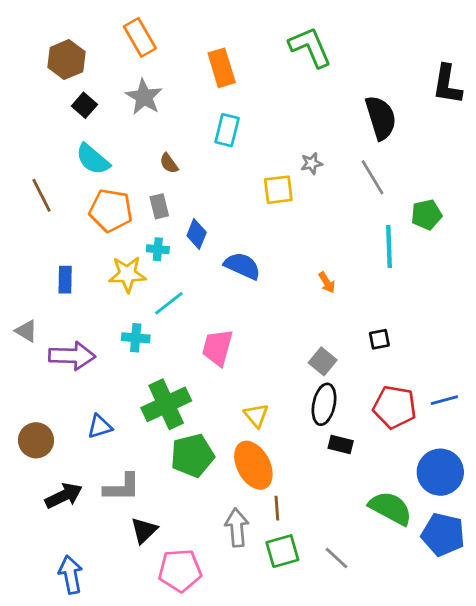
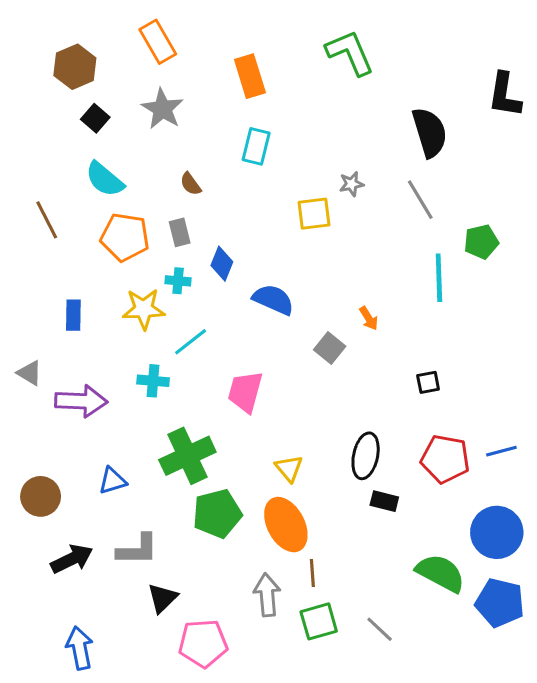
gray square: (323, 361) -> (330, 348), moved

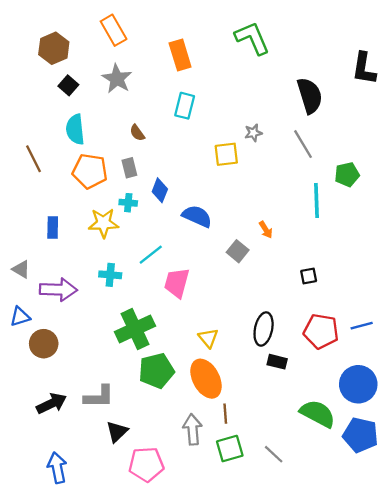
cyan semicircle: (105, 179) -> (75, 129), turned 44
cyan line: (191, 342) -> (151, 255), moved
blue triangle: (112, 481) -> (20, 317), moved
brown circle: (41, 496) -> (44, 344), moved

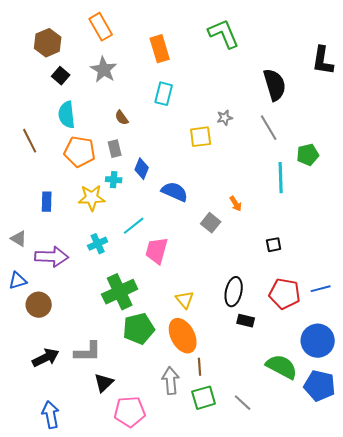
cyan cross: (110, 275) -> (98, 244), turned -30

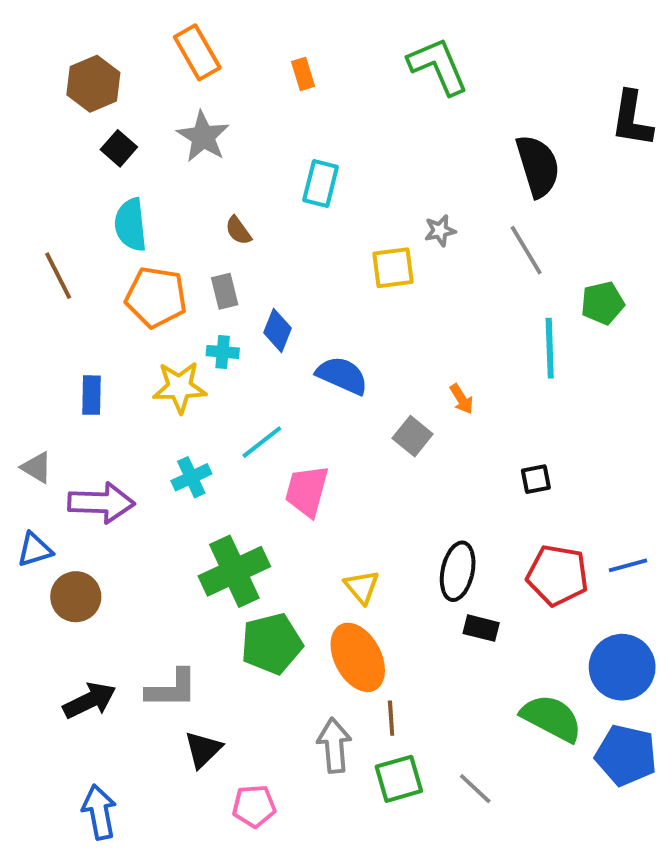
orange rectangle: (160, 49) -> (303, 74), moved, size x0.6
pink pentagon: (130, 412) -> (254, 806), size x0.7

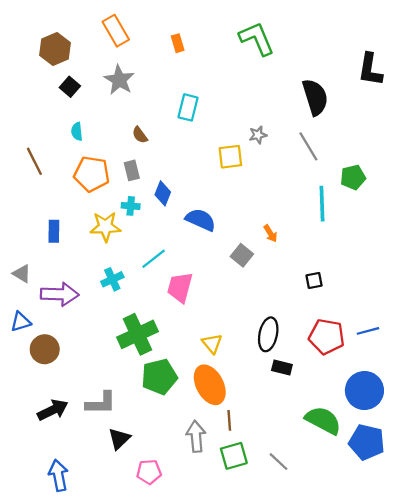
cyan semicircle: (131, 225) -> (77, 131), size x0.6

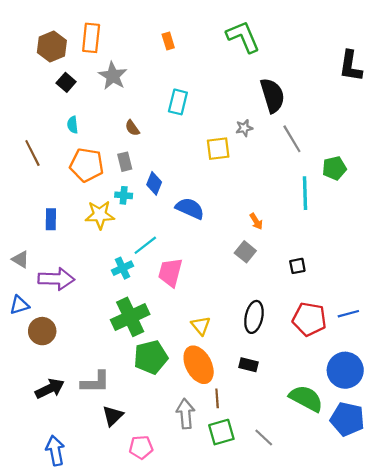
orange rectangle: (116, 31) -> (91, 38), moved, turned 36
black semicircle: (315, 97) -> (272, 95), moved
gray square: (242, 255) -> (245, 252), moved
cyan cross: (112, 279) -> (123, 268), moved
black rectangle: (282, 368) -> (249, 365), moved

